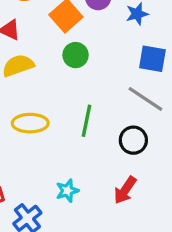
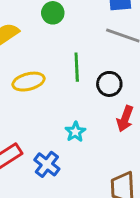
black circle: (133, 140) -> (109, 84), moved

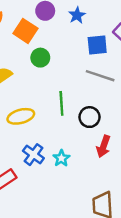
blue cross: (47, 164) -> (33, 155), moved

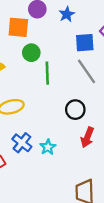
orange square: (25, 31) -> (18, 27), turned -30
gray line: (100, 76) -> (86, 71), turned 35
green line: (61, 103) -> (47, 73), moved

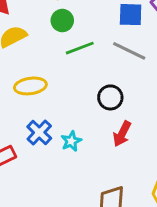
gray line: (86, 71) -> (129, 51), turned -35
green line: (47, 73) -> (80, 48), turned 65

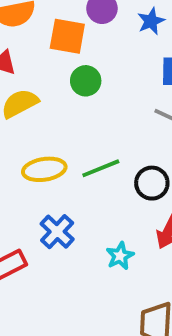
green line: (80, 48) -> (101, 168), moved
cyan star: (71, 141) -> (120, 256), moved

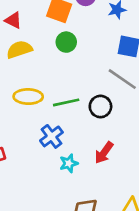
black circle: (152, 183) -> (100, 107), moved
blue cross: (57, 232) -> (51, 136), moved

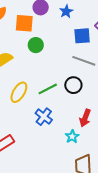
yellow ellipse: (28, 97) -> (19, 92), turned -45
cyan star: (69, 163) -> (72, 137), moved

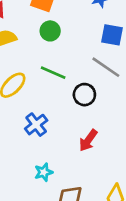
green line: (48, 89) -> (53, 73), moved, turned 36
cyan star: (72, 137) -> (44, 172), moved

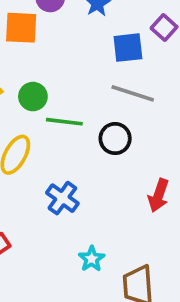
green circle: (50, 31) -> (33, 97), moved
red arrow: (88, 140) -> (159, 195), moved

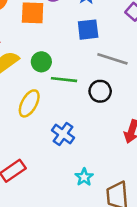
blue square: (128, 48) -> (88, 30), moved

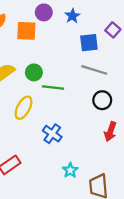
blue square: (88, 30) -> (89, 43), moved
black circle: (100, 91) -> (102, 100), moved

